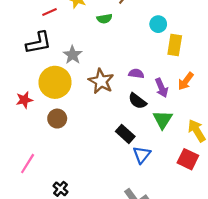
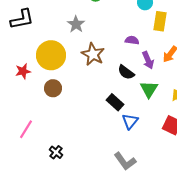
black L-shape: (39, 43) -> (22, 19), moved
gray star: (73, 55) -> (76, 24), moved
purple semicircle: (136, 74) -> (132, 40), moved

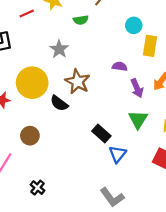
black semicircle: (126, 72) -> (59, 103), moved
brown circle: (53, 88) -> (30, 136), moved

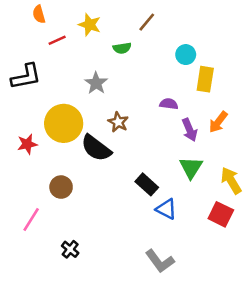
brown star: (78, 82) -> (118, 122), size x0.7
black semicircle: (59, 103) -> (96, 148), size x1.4
blue triangle: (118, 154) -> (166, 209), turned -42

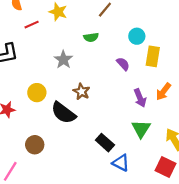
green semicircle: (122, 48) -> (91, 37), moved
purple semicircle: (169, 104) -> (123, 64), moved, turned 40
yellow circle: (64, 123) -> (37, 93), size x0.6

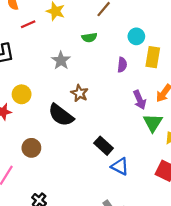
purple semicircle: (123, 64) -> (122, 65), turned 48
yellow circle: (37, 93) -> (22, 94), moved
green triangle: (141, 129) -> (153, 123), moved

